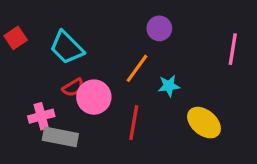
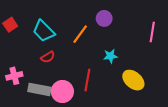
orange line: (137, 68) -> (80, 34), moved
pink circle: (94, 97) -> (62, 92), moved
pink cross: (41, 116) -> (14, 76), moved

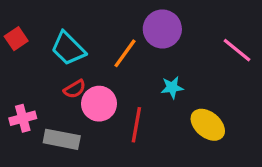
purple circle: (104, 18) -> (162, 29), size x1.5
pink line: (152, 32) -> (237, 50), turned -60
pink circle: (62, 92) -> (99, 104), moved

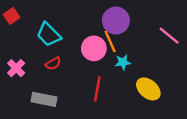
red square: (16, 39) -> (12, 16), moved
orange line: (125, 53) -> (110, 41), moved, turned -60
pink circle: (99, 104) -> (94, 48), moved
pink cross: (23, 118) -> (16, 68), moved, turned -30

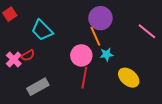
pink circle: (94, 48) -> (81, 55), moved
red semicircle: (53, 63) -> (28, 55), moved
gray rectangle: (44, 99) -> (38, 87), turned -40

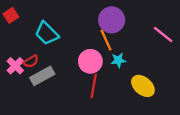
gray rectangle: (38, 87) -> (42, 76), moved

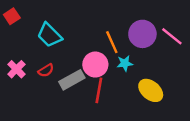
purple circle: (112, 20) -> (142, 34), moved
red semicircle: (31, 61) -> (46, 70), moved
gray rectangle: (42, 76) -> (72, 80), moved

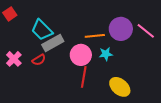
orange line: (112, 42) -> (95, 36), turned -72
gray rectangle: (72, 80) -> (53, 43), moved
yellow ellipse: (151, 90) -> (120, 87), moved

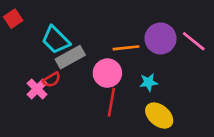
cyan star: (106, 54) -> (149, 82), moved
pink cross: (14, 59) -> (37, 89), moved

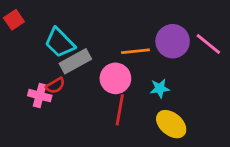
pink cross: (37, 89) -> (40, 96), turned -30

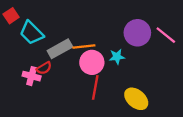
cyan trapezoid: (60, 43) -> (32, 33), moved
orange line: (135, 51) -> (84, 46), moved
cyan star: (160, 88) -> (117, 57), moved

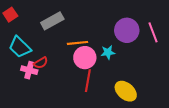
cyan trapezoid: (32, 33) -> (20, 47), moved
pink line: (166, 35) -> (153, 32), turned 30
gray rectangle: (60, 49) -> (52, 21), moved

